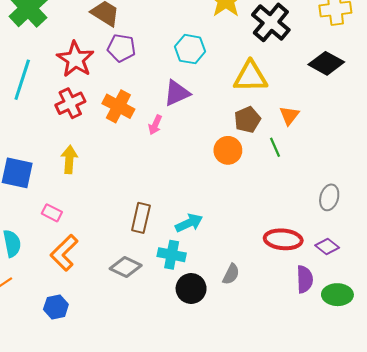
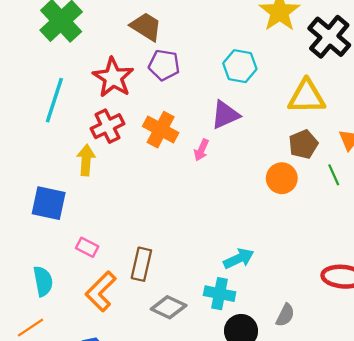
yellow arrow: (69, 160) -> (86, 160), moved
brown rectangle: (141, 218) -> (141, 264), moved

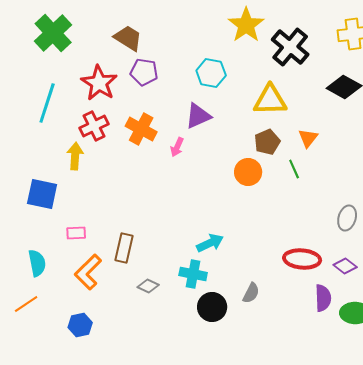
pink rectangle: (87, 247) -> (76, 233), turned -30
gray diamond: (169, 307) -> (148, 286), size x0.7

